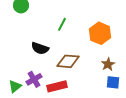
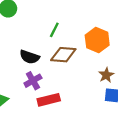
brown diamond: (68, 61) -> (63, 55), moved
purple cross: (34, 79) -> (33, 81), moved

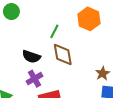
orange hexagon: (97, 40) -> (89, 19), moved
brown diamond: (63, 55) -> (63, 54), turned 75

